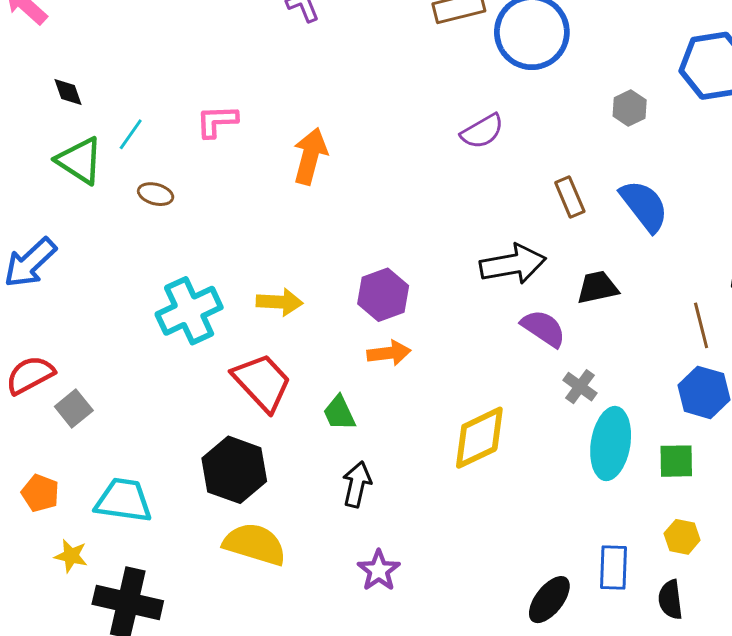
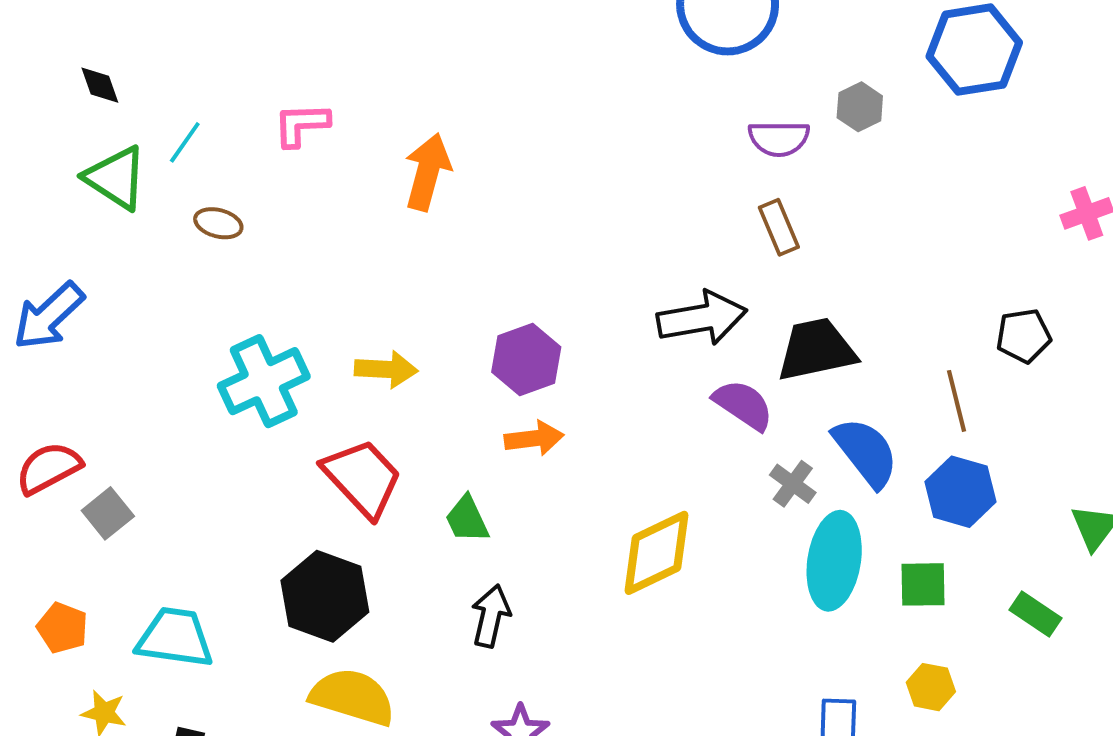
purple semicircle: (482, 131) -> (779, 138), moved, turned 30
blue semicircle: (644, 206) -> (866, 452), moved
black trapezoid: (597, 287) -> (816, 350), size x1.4

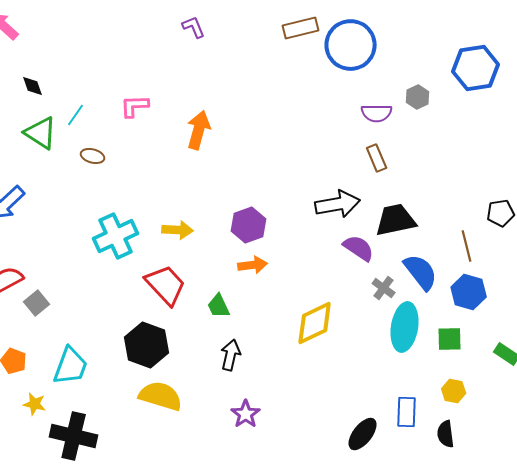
cyan trapezoid: (175, 638) -> (71, 366), turned 102

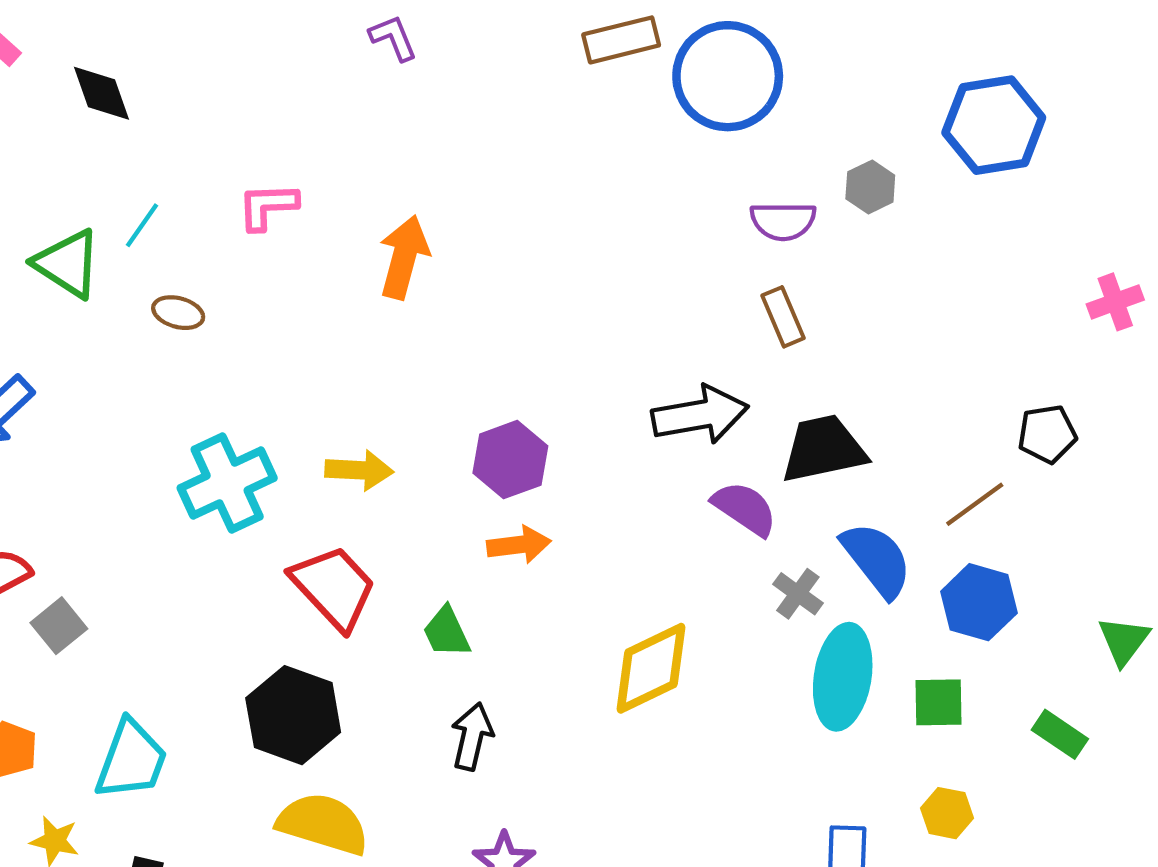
black diamond: (33, 86) -> (101, 93), moved, size x1.4
brown line: (467, 246) -> (975, 504), turned 68

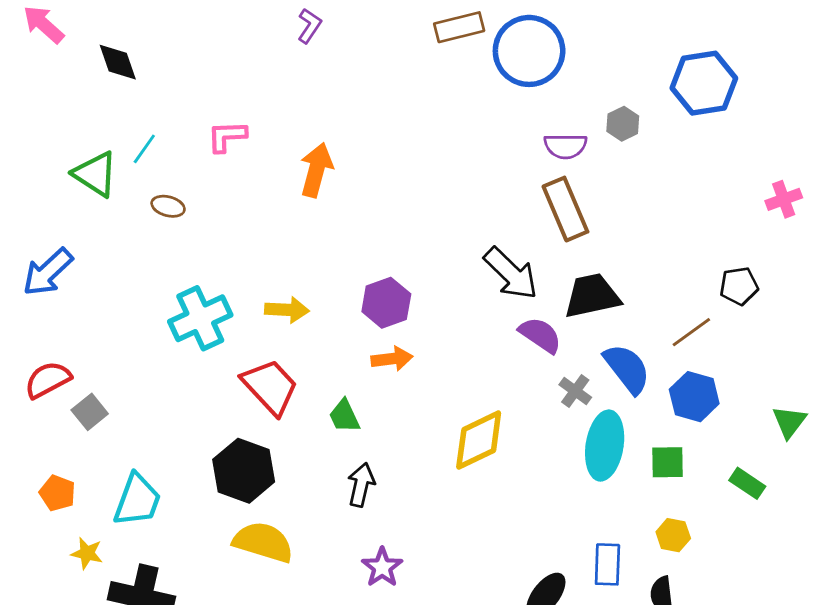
purple L-shape: (393, 38) -> (309, 26), turned 56
brown rectangle: (783, 317) -> (565, 209), size x1.6
black arrow: (700, 415) -> (511, 273), turned 54

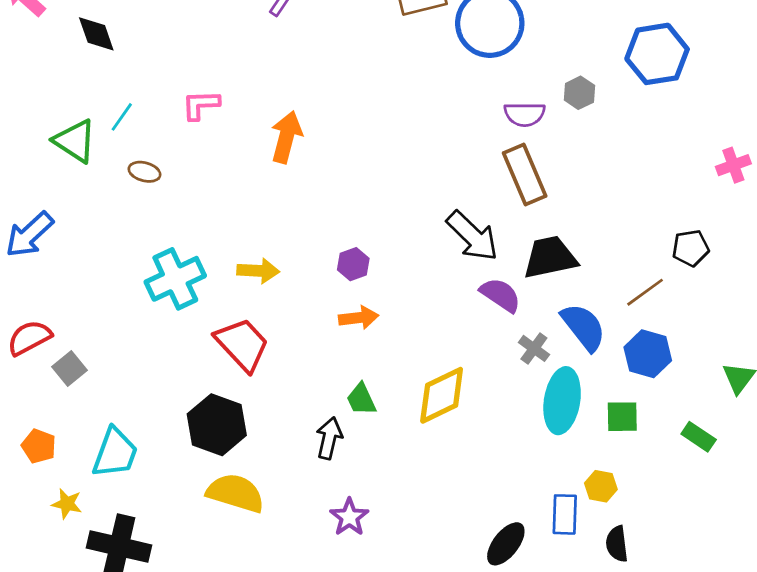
purple hexagon: (386, 303) -> (353, 264), size x0.7
green trapezoid: (344, 416) -> (361, 399), moved
yellow hexagon: (673, 535) -> (601, 486), moved

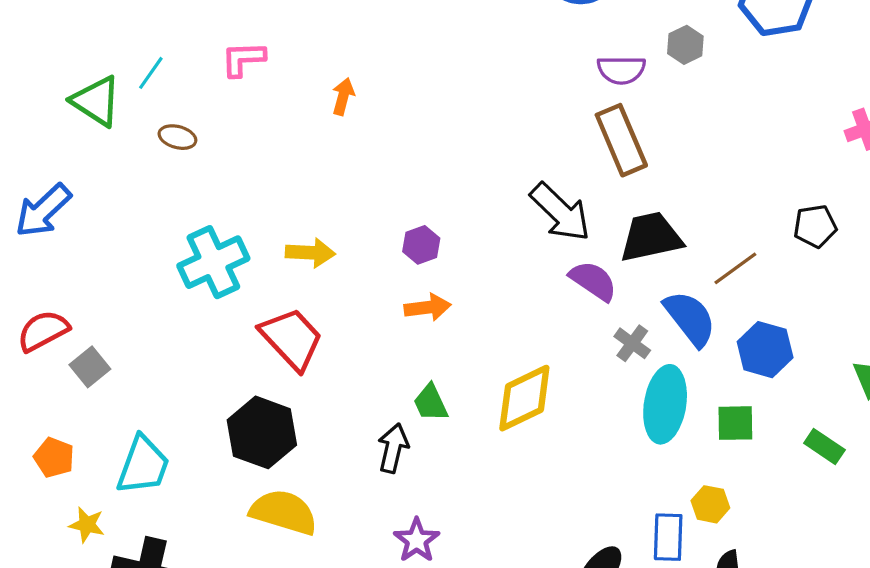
orange arrow: (286, 137) -> (343, 96), size x0.6
brown line: (645, 292) -> (735, 268), moved

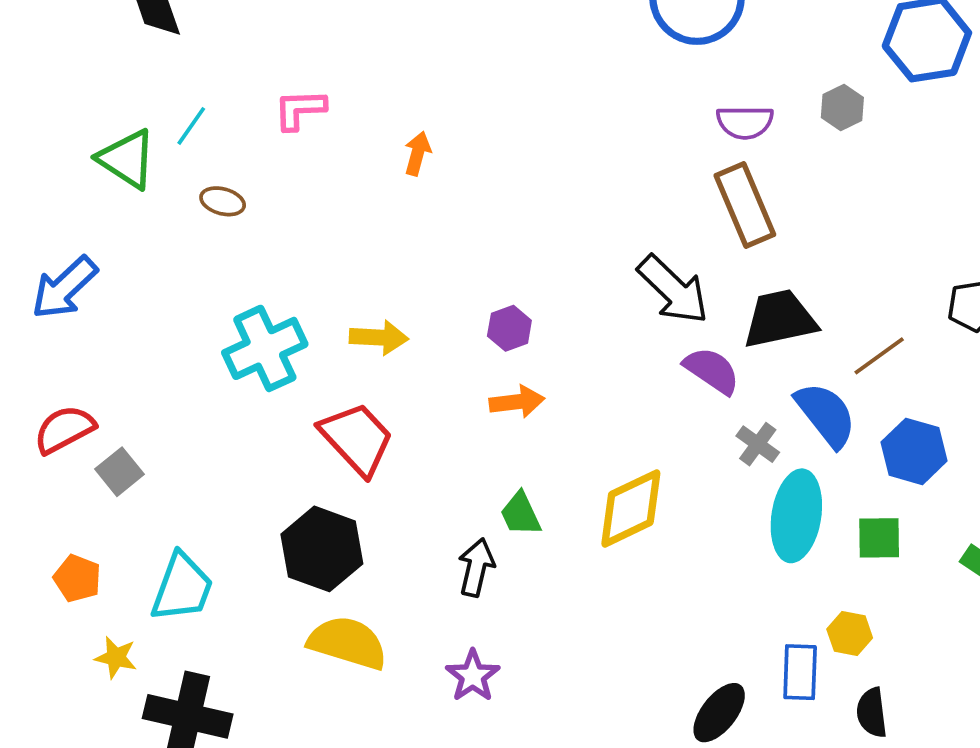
gray hexagon: (685, 45) -> (842, 108), moved
purple star: (417, 540) -> (473, 676), moved

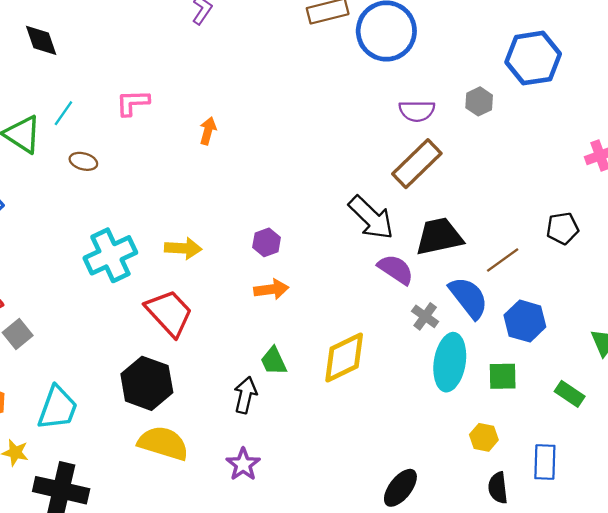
brown rectangle: (745, 205) -> (417, 164), turned 69
blue rectangle: (800, 672) -> (545, 462), moved

